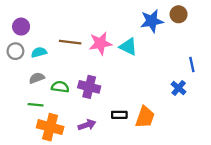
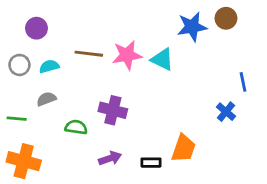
purple circle: (21, 27) -> (36, 28), moved
green semicircle: (60, 87) -> (76, 127), moved
green line: (36, 105) -> (17, 119), moved
black rectangle: (119, 115) -> (151, 163), moved
orange cross: (50, 127) -> (24, 161), moved

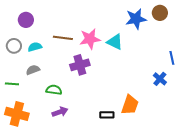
purple cross: (113, 110) -> (80, 65), moved, turned -30
purple arrow: (110, 158) -> (60, 112), moved

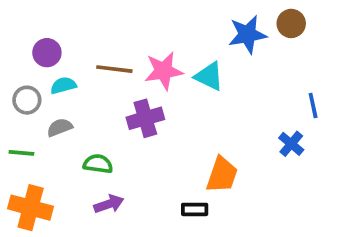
purple circle: (26, 20) -> (47, 53), moved
gray circle: (14, 46) -> (27, 100), moved
orange trapezoid: (130, 105) -> (222, 175), moved

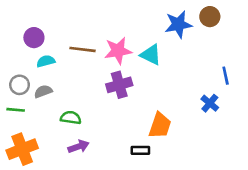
gray circle: (27, 100) -> (20, 85), moved
purple cross: (145, 118) -> (119, 85), moved
orange cross: (31, 208) -> (22, 149), turned -36

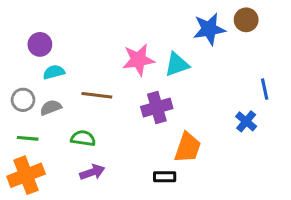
brown line: (83, 49) -> (97, 95), moved
cyan triangle: (151, 55) -> (177, 64), turned -45
purple cross: (119, 85) -> (157, 108), moved
green line: (16, 110) -> (28, 138), moved

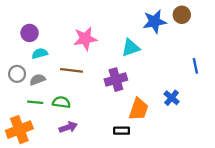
pink star: (138, 60) -> (85, 39), moved
blue cross: (246, 121) -> (172, 98), moved
green line: (28, 138) -> (35, 102), moved

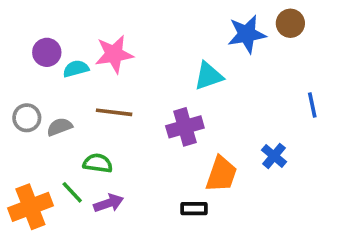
pink star: (85, 39) -> (114, 54), moved
cyan semicircle: (40, 53) -> (76, 69), moved
green line: (35, 102) -> (72, 192), moved, turned 42

